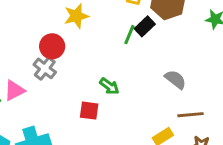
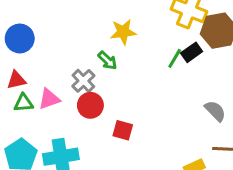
red circle: (52, 46) -> (90, 105), moved
green arrow: (109, 86) -> (107, 60), moved

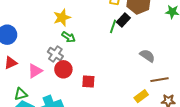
yellow star: (123, 32) -> (62, 18), moved
green triangle: (23, 103) -> (21, 94), moved

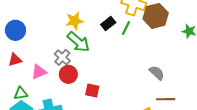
black rectangle: (123, 20) -> (108, 23), moved
green line: (113, 26) -> (126, 28), moved
green arrow: (69, 37) -> (78, 42), size x1.6

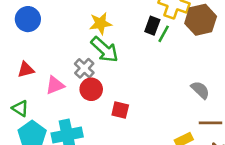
black rectangle: (108, 23) -> (152, 26), moved, turned -32
blue circle: (15, 30) -> (28, 19), moved
green triangle: (21, 93) -> (20, 108), moved, turned 40

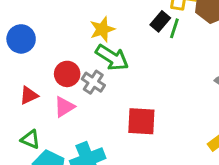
black rectangle: (152, 26) -> (160, 21), turned 30
red circle: (91, 89) -> (67, 74), moved
red square: (120, 110) -> (141, 121), size x1.5

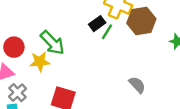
yellow star: (102, 29) -> (40, 62), moved
gray cross: (93, 82) -> (18, 93), moved

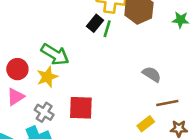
gray cross: (18, 93) -> (44, 112), moved

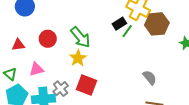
yellow star: (47, 77) -> (78, 58), moved, turned -30
pink triangle: (16, 97) -> (36, 69), moved
gray cross: (44, 112) -> (61, 89), moved

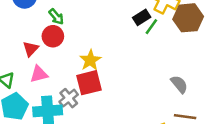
green arrow: (80, 37) -> (56, 17), moved, size x0.6
red triangle: (18, 45) -> (31, 49), moved, turned -40
red square: (87, 85) -> (89, 83), moved, turned -35

